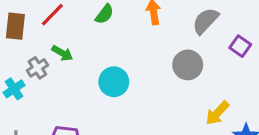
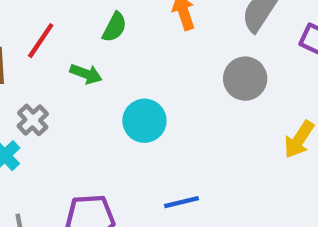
green arrow: (62, 53) -> (86, 74), moved

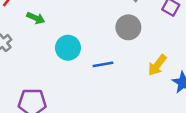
blue line: (181, 202) -> (103, 64), moved

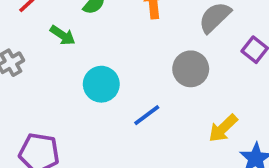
blue line: (103, 64) -> (147, 115), turned -36

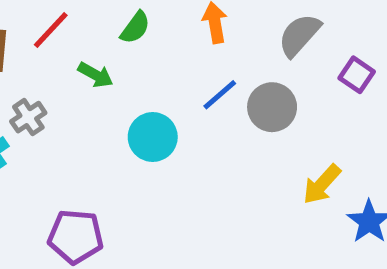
blue line: (147, 115) -> (220, 95), moved

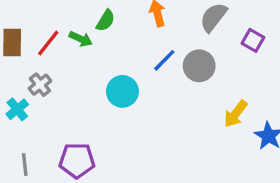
red line: (51, 30) -> (48, 43), moved
green arrow: (95, 75) -> (81, 39), moved

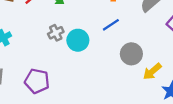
gray circle: (199, 66) -> (131, 54), moved
gray cross: (40, 85) -> (56, 33), moved

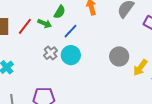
blue line: (111, 25) -> (71, 31), moved

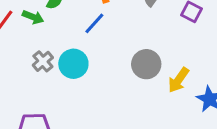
blue line: (71, 31) -> (94, 23), moved

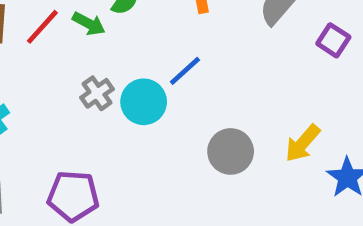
blue line: (94, 23) -> (185, 71), moved
gray circle: (146, 64) -> (231, 151), moved

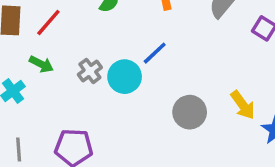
green arrow: (89, 24) -> (41, 64), moved
yellow arrow: (303, 143) -> (243, 105), turned -76

